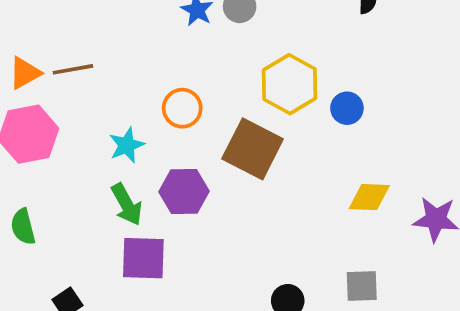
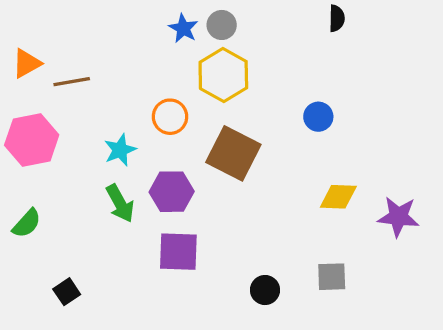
orange triangle: (25, 73) -> (27, 63), moved
yellow hexagon: (290, 84) -> (223, 75), moved
green semicircle: (23, 227) -> (27, 223), turned -124
purple square: (143, 258) -> (178, 252), moved

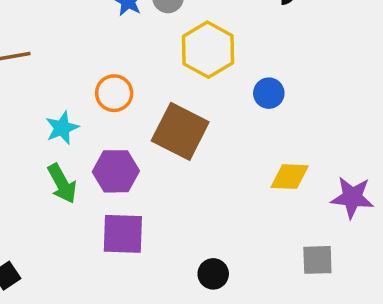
yellow hexagon: (223, 75) -> (208, 50), moved
gray square: (332, 277) -> (317, 260), moved

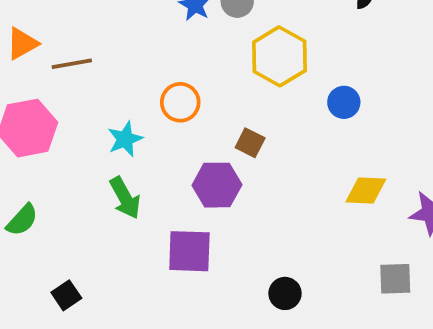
brown square: (180, 131) -> (250, 143), size x0.5
purple hexagon: (116, 171) -> (217, 185), moved

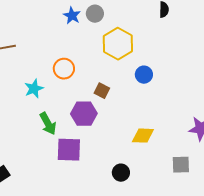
blue circle: (344, 102) -> (144, 75), moved
yellow diamond: (366, 191) -> (143, 136), moved
green arrow: (125, 198) -> (48, 124), moved

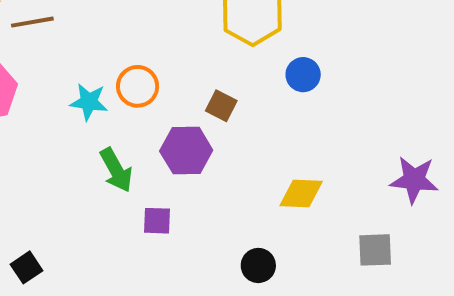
orange circle: (64, 69) -> (138, 86), moved
cyan star: (34, 89) -> (89, 102), turned 30
purple square: (69, 150) -> (157, 221), size x0.6

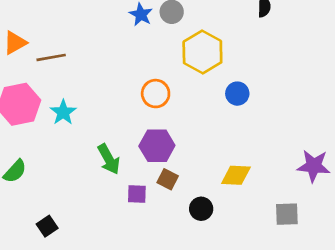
orange circle: (138, 86) -> (156, 94), moved
cyan star: (89, 102) -> (63, 112), moved, turned 30
brown square: (221, 106) -> (168, 179), moved
black circle: (258, 265) -> (201, 209), moved

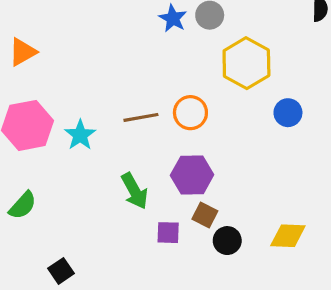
brown line: (51, 57) -> (141, 117), moved
yellow diamond: (236, 175) -> (288, 236), moved
black circle: (201, 209) -> (227, 241), moved

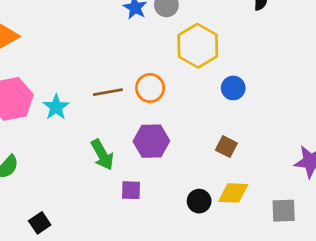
brown square: (205, 215) -> (226, 147), moved
black circle: (227, 241) -> (199, 201), moved

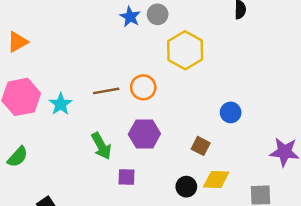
blue circle: (233, 88) -> (231, 112), moved
brown square: (226, 147) -> (201, 146), moved

